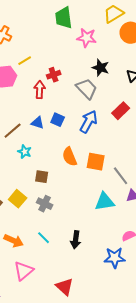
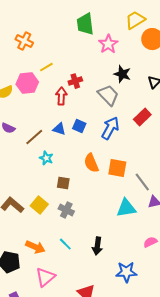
pink star: (87, 38) -> (108, 44), turned 30
blue star: (115, 258) -> (126, 272), moved

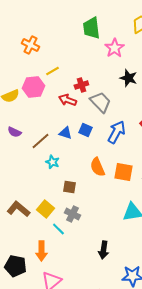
gray trapezoid: (108, 95) -> (100, 102), moved
red arrow: (61, 96) -> (67, 100), turned -72
cyan line: (65, 244) -> (58, 229), moved
orange arrow: (35, 247) -> (41, 251), turned 66

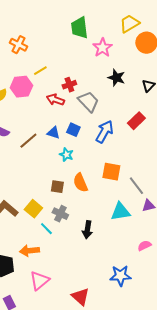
cyan star: (52, 162) -> (66, 155), moved
orange semicircle: (97, 167) -> (80, 183), moved
black arrow: (103, 250) -> (87, 230), moved
orange arrow: (41, 251) -> (29, 251), turned 84

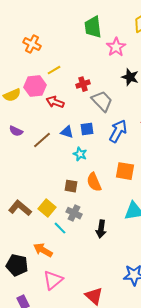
red arrow: (55, 100) -> (55, 102), moved
blue square: (73, 130) -> (87, 129), turned -32
orange arrow: (29, 251) -> (43, 250), turned 36

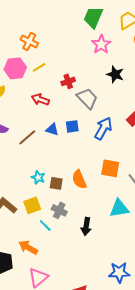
green trapezoid: (93, 27) -> (93, 17), moved, turned 30
orange cross: (32, 44) -> (29, 41), moved
pink hexagon: (35, 86) -> (15, 68), moved
cyan star: (80, 154) -> (38, 177), moved
yellow square: (47, 208) -> (32, 205), turned 30

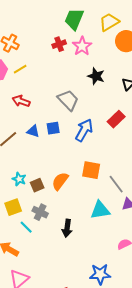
red cross: (68, 81) -> (59, 44), moved
orange semicircle: (79, 179) -> (60, 181), turned 60
brown square: (56, 183) -> (37, 185), turned -32

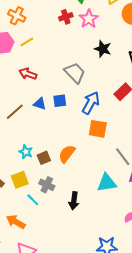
orange square: (91, 170) -> (98, 129), moved

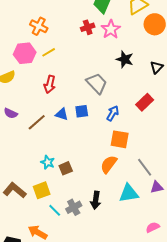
red arrow: (28, 74) -> (50, 84), turned -96
blue arrow: (91, 103) -> (113, 113), size x0.7
orange semicircle: (67, 154) -> (109, 164), moved
gray cross: (47, 185) -> (74, 207), moved, turned 35
black arrow: (74, 201) -> (96, 200), moved

